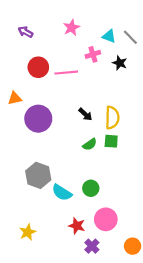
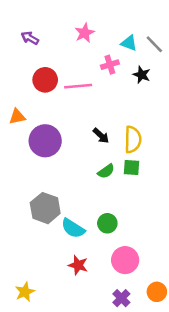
red star: (77, 226) -> (78, 265), moved
yellow star: (28, 232) -> (25, 292), moved
purple cross: (92, 246) -> (121, 298), moved

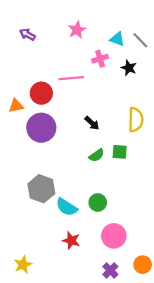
red circle: (45, 80) -> (41, 93), moved
yellow semicircle: (133, 139) -> (136, 120), moved

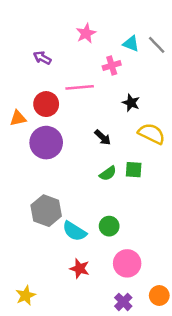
purple arrow: (28, 34) -> (42, 58), moved
black star: (129, 68) -> (131, 103), moved
yellow semicircle: (136, 120) -> (152, 134), turned -65

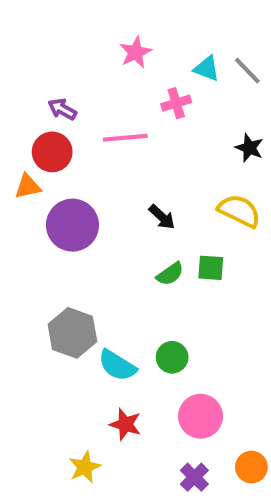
purple arrow: (42, 58) -> (62, 109), moved
black star: (131, 103) -> (249, 148), moved
red circle: (46, 104) -> (52, 152), moved
yellow star: (26, 295) -> (85, 467), moved

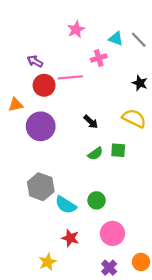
red circle: (52, 152) -> (44, 85), moved

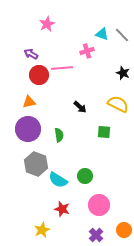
pink star: (76, 29) -> (47, 24), moved
orange triangle: (16, 105) -> (29, 102), moved
purple circle: (41, 126) -> (28, 129), moved
green semicircle: (95, 154) -> (59, 135), moved, turned -64

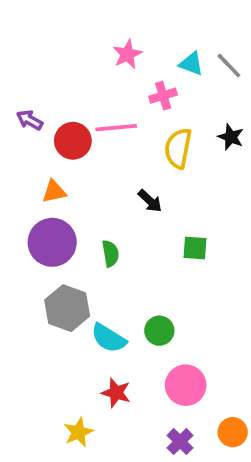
pink star: (47, 24) -> (127, 54), moved
purple arrow: (31, 54) -> (30, 120), moved
yellow semicircle: (118, 104) -> (178, 148), moved, turned -105

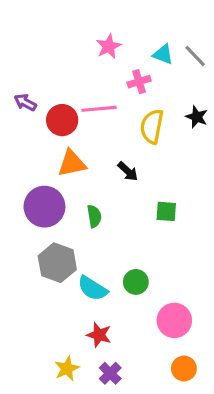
orange triangle: (54, 192) -> (72, 163), moved, size x1.4
pink circle: (186, 385) -> (174, 320), moved
orange circle: (233, 432) -> (184, 368), moved
purple cross: (180, 442) -> (110, 373), moved

